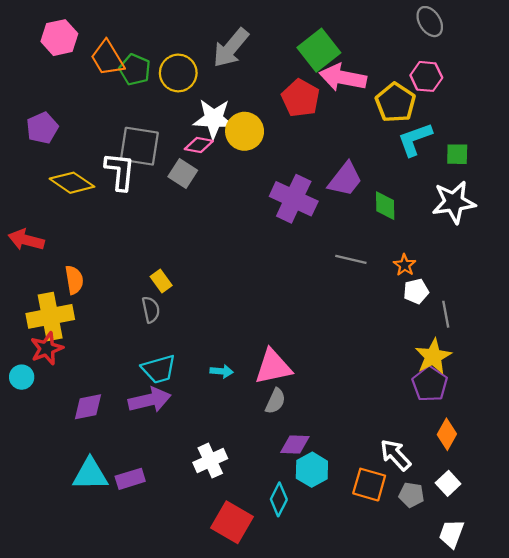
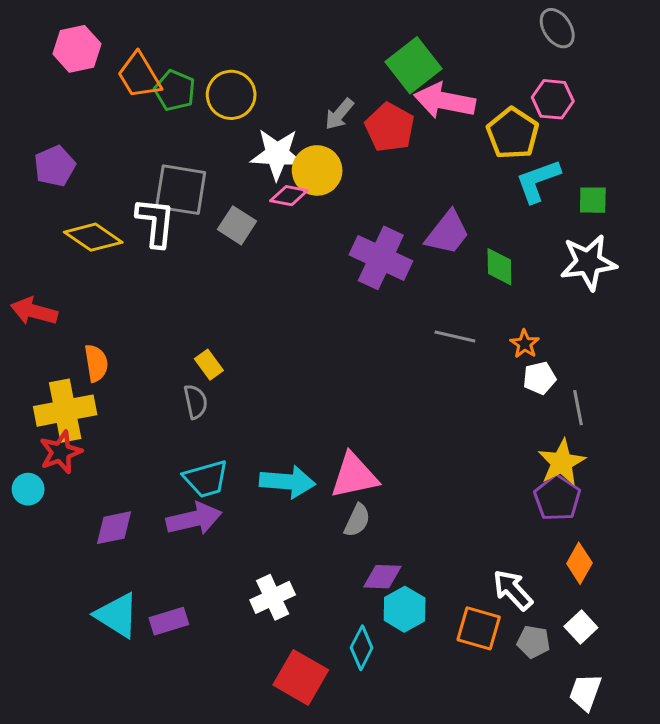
gray arrow: (231, 48) -> (339, 114), moved, size x0.6
pink diamond: (199, 145) -> (289, 196), moved
cyan arrow: (222, 371) -> (287, 482), size x1.8
cyan triangle: (90, 474) -> (117, 615), turned 33

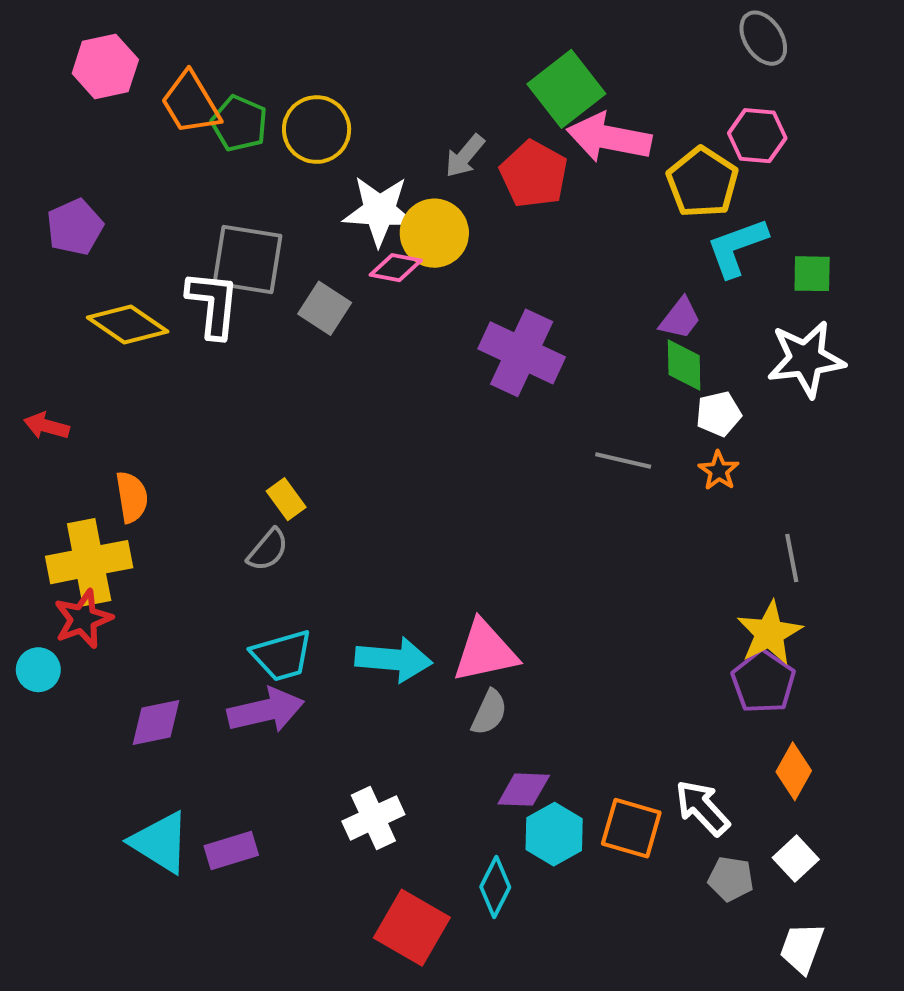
purple trapezoid: (448, 233) -> (680, 318), moved, size x0.7
red arrow: (34, 311) -> (46, 426), size x0.7
white pentagon: (539, 378) -> (719, 414), moved
gray semicircle: (196, 402) -> (268, 550), turned 52
orange square: (479, 628) -> (631, 828), moved

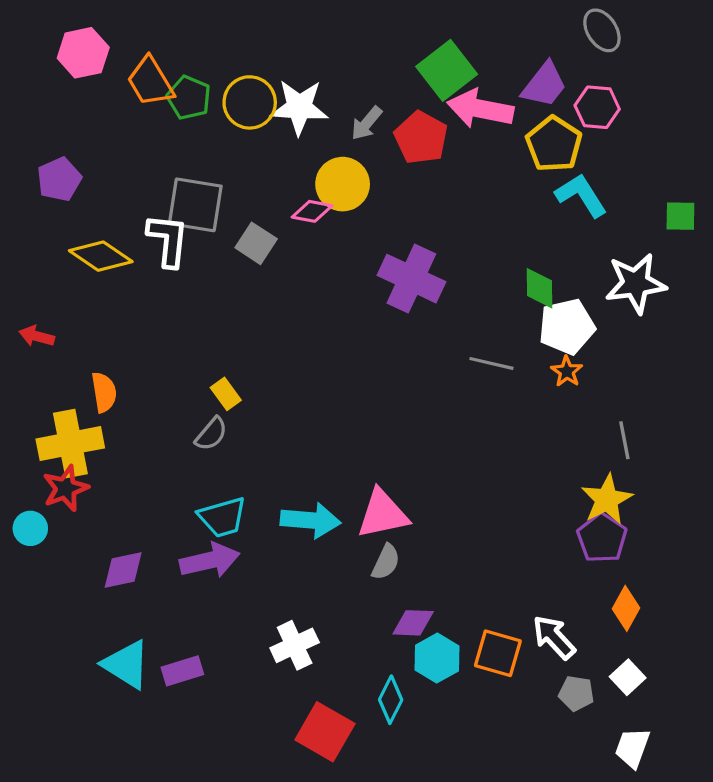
white star: (379, 211) -> (299, 107), moved
cyan L-shape: (737, 247) -> (581, 195), turned 78
green square: (812, 274) -> (680, 216), moved
purple trapezoid: (680, 318) -> (544, 85), moved, size x1.4
white pentagon: (719, 414) -> (567, 327), size x1.6

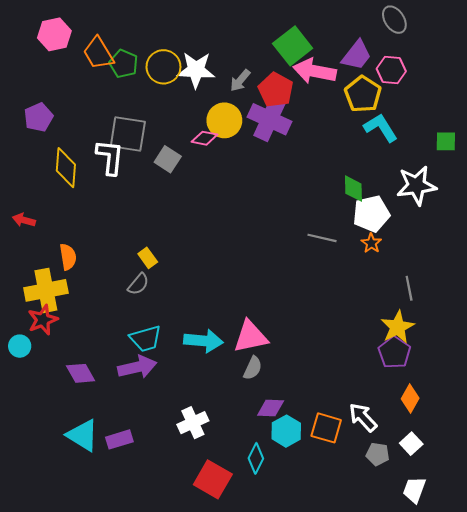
yellow diamond: (101, 256) -> (66, 168), turned 60
purple cross: (411, 279) -> (269, 119), moved
purple diamond: (123, 570) -> (81, 373), turned 72

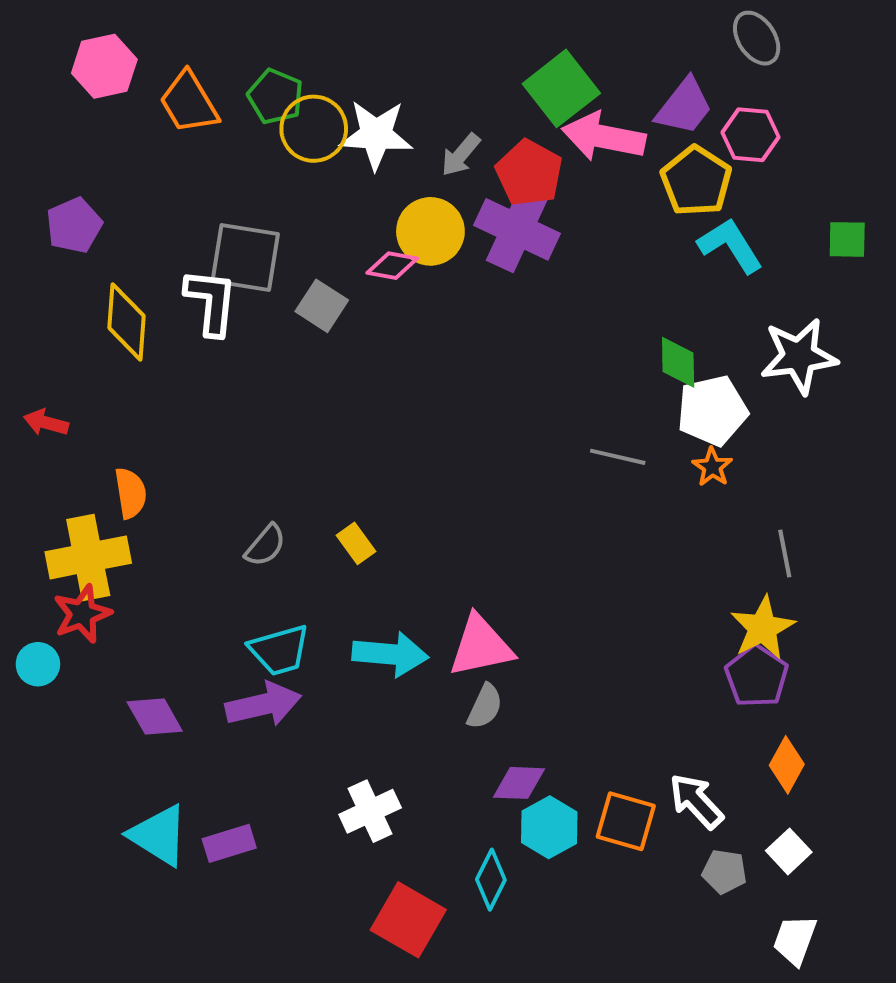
green pentagon: (124, 64) -> (275, 96), moved
green square: (446, 141) -> (847, 239), moved
yellow rectangle: (148, 258) -> (356, 543), moved

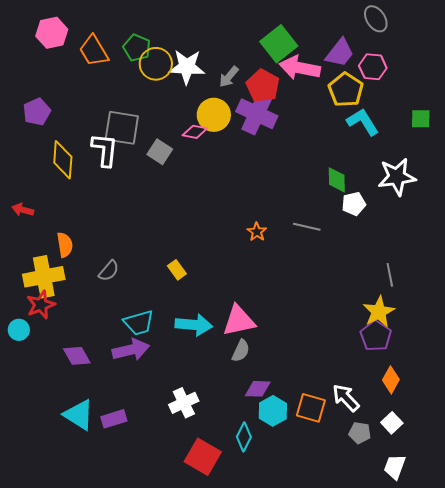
white pentagon: (712, 411) -> (354, 204), size x0.7
orange star: (712, 467) -> (257, 232), moved
gray semicircle: (265, 545) -> (109, 271), moved

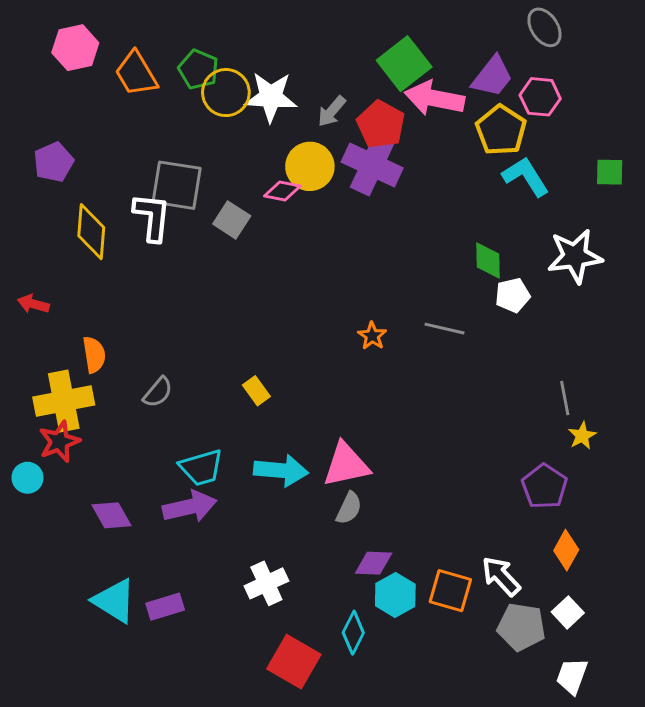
yellow star: (379, 312) -> (582, 436), moved, size x0.6
gray pentagon: (360, 433) -> (521, 627), size x1.5

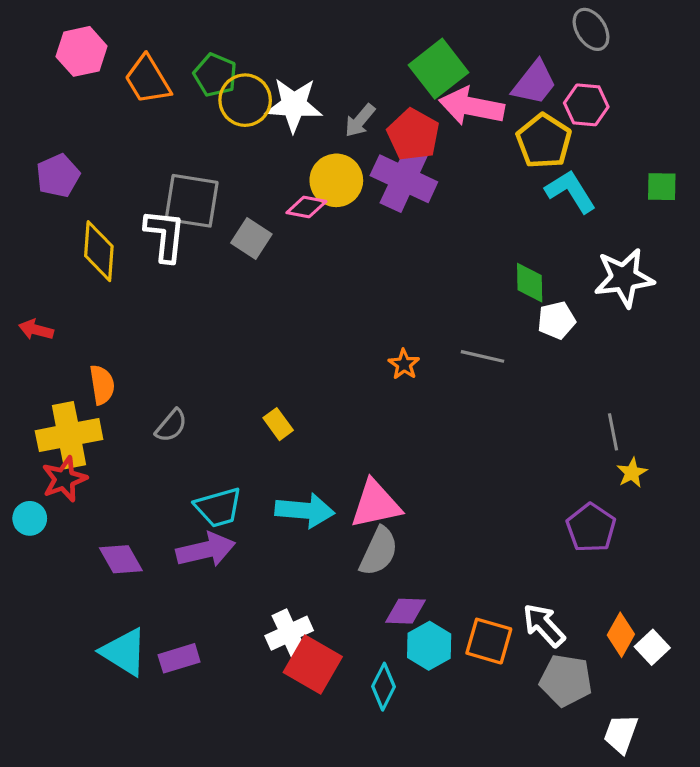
gray semicircle: (349, 508) -> (379, 551), size x1.4
orange diamond: (566, 550) -> (621, 635), moved
white square: (568, 612) -> (652, 647), moved
red square: (294, 662) -> (313, 665), moved

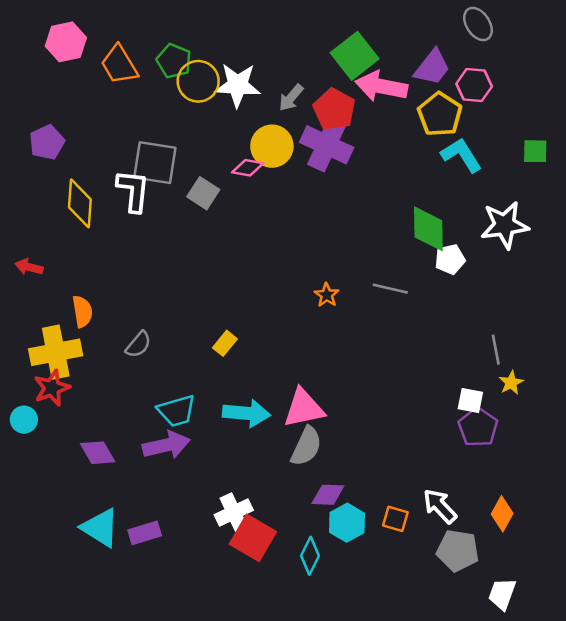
green diamond: (530, 283) -> (428, 229), size x1.4
yellow rectangle: (278, 424) -> (225, 343), turned 75
orange square: (489, 641) -> (395, 519), size x0.7
white square: (652, 647) -> (470, 401), moved, turned -36

